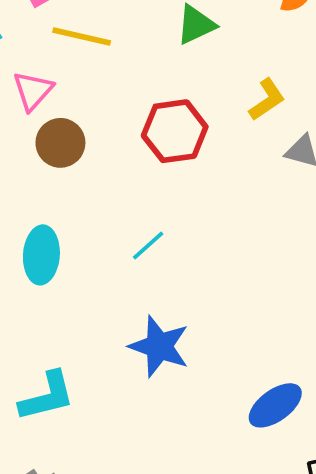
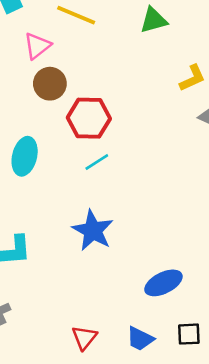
red hexagon: (175, 131) -> (89, 118), moved

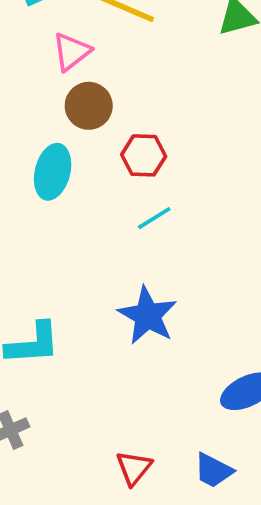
red hexagon: (89, 118) -> (144, 155), size x0.7
cyan ellipse: (25, 156) -> (53, 172), moved

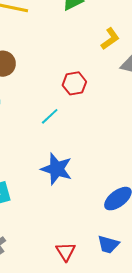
red hexagon: (144, 155) -> (74, 83), moved

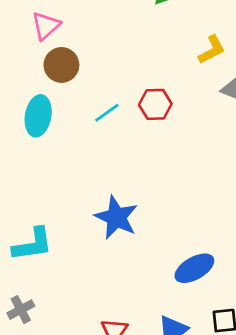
cyan line: (50, 116) -> (107, 113), moved

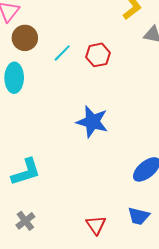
cyan line: (107, 113) -> (62, 53), moved
blue star: (116, 217) -> (92, 122), moved

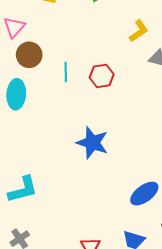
cyan line: (62, 53) -> (66, 72), turned -48

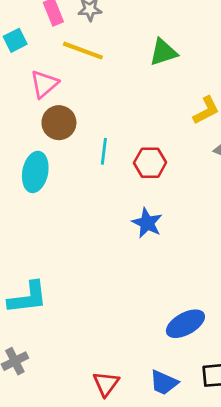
blue star: (92, 143) -> (147, 223), moved, size x0.7

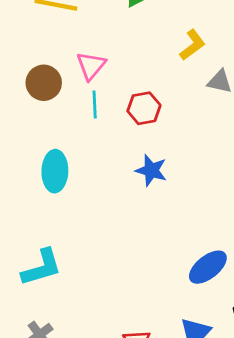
pink triangle: (44, 84) -> (91, 66), moved
cyan ellipse: (35, 172) -> (55, 171), moved

